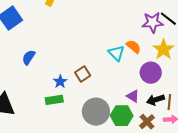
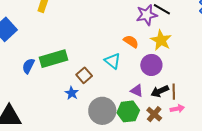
cyan triangle: (116, 53) -> (112, 61), moved
blue star: (60, 82) -> (72, 93), moved
green rectangle: (54, 100) -> (54, 59), moved, size x1.5

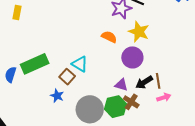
cyan triangle: (112, 61) -> (80, 64), moved
brown cross: (154, 114) -> (131, 102), moved

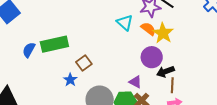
orange semicircle: (109, 37) -> (148, 29), moved
cyan triangle: (80, 64) -> (125, 23), moved
black arrow: (144, 82) -> (165, 72), moved

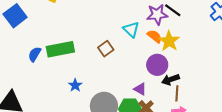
brown square: (84, 63) -> (106, 49), moved

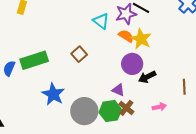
cyan triangle: (131, 29) -> (101, 21), moved
blue star: (75, 85) -> (53, 94), size x1.6
brown line: (177, 93) -> (184, 87), moved

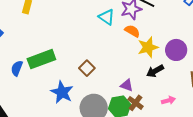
yellow star: (141, 39) -> (148, 47), moved, turned 30
brown square: (79, 54) -> (87, 68), moved
purple circle: (132, 64) -> (176, 50), moved

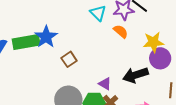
yellow star: (148, 47) -> (153, 42), moved
black arrow: (155, 71) -> (136, 75), size x1.4
blue star: (62, 92) -> (46, 37), moved

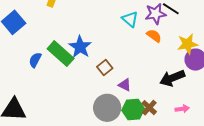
green rectangle: (26, 42) -> (61, 54), turned 56
purple triangle: (105, 84) -> (125, 85), moved

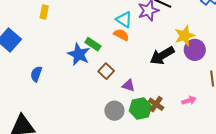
orange semicircle: (154, 36) -> (121, 35), moved
green rectangle: (61, 54) -> (93, 44), moved, size x0.6
black arrow: (172, 78) -> (162, 56), moved
gray circle: (107, 108) -> (114, 111), size x0.7

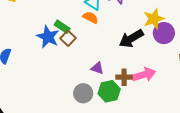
brown square: (106, 71) -> (68, 38), moved
pink arrow: (189, 101) -> (144, 75), moved, size x1.6
brown cross: (156, 104) -> (124, 77), moved, turned -35

